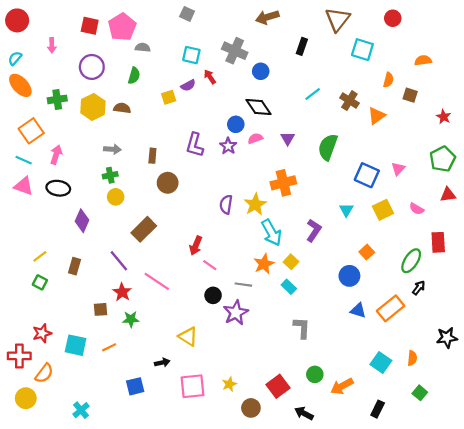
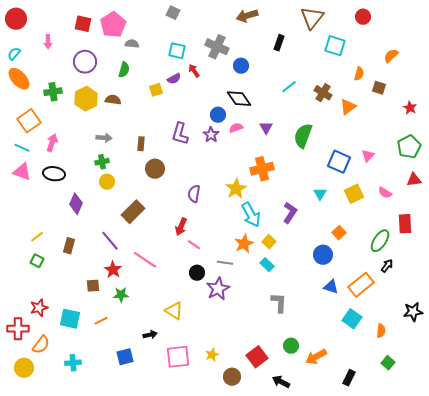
orange semicircle: (423, 60) -> (391, 56), turned -35
purple semicircle: (226, 204) -> (194, 194), moved
cyan square: (381, 362) -> (352, 319), moved
cyan cross: (81, 410) -> (73, 363), moved, turned 35

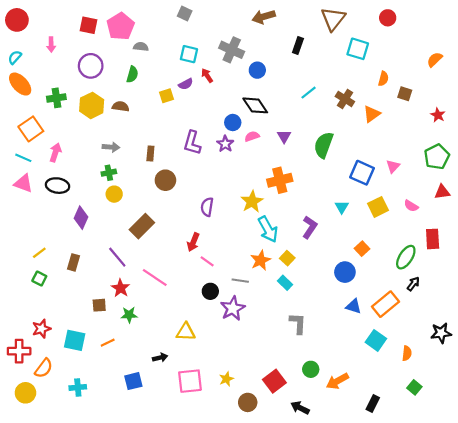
orange semicircle: (391, 56) -> (435, 59), moved
yellow triangle: (174, 311) -> (186, 332), turned -30

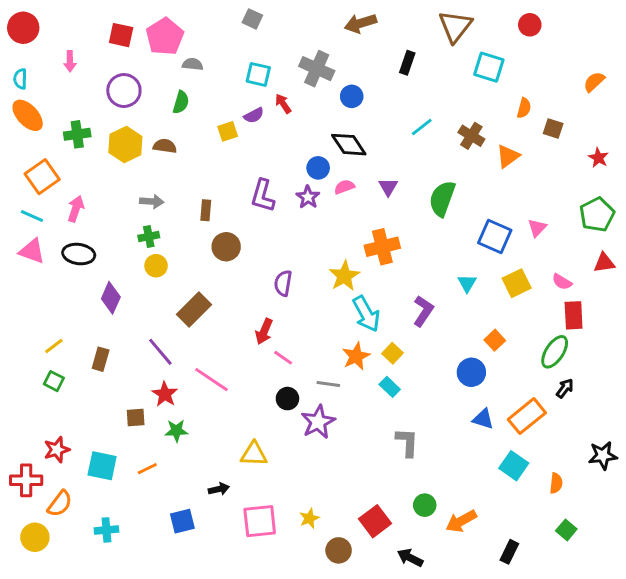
cyan semicircle: (15, 57) -> (20, 79), turned -40
red rectangle: (433, 239) -> (574, 315), moved

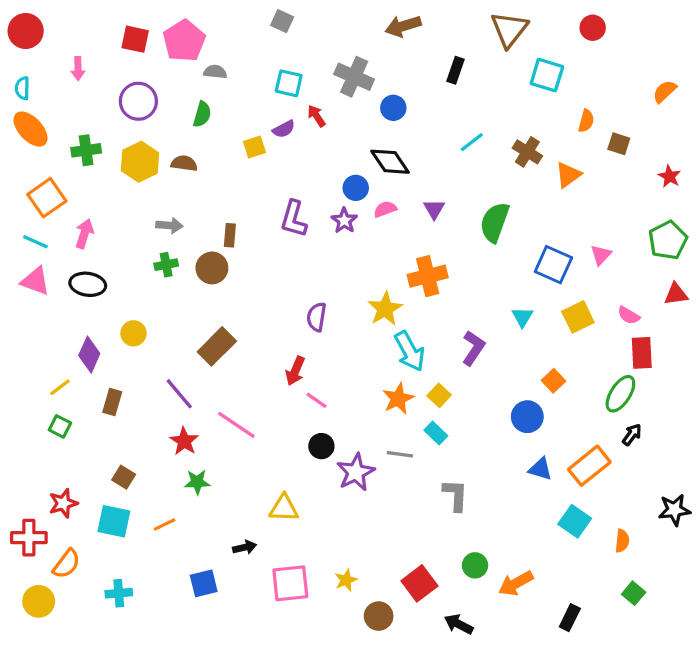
brown circle: (226, 247) -> (212, 268), moved
yellow circle: (156, 266) -> (133, 333), moved
purple diamond: (111, 298) -> (89, 355), moved
gray line: (328, 384) -> (400, 454), moved
brown square: (136, 418) -> (124, 477), moved, turned 36

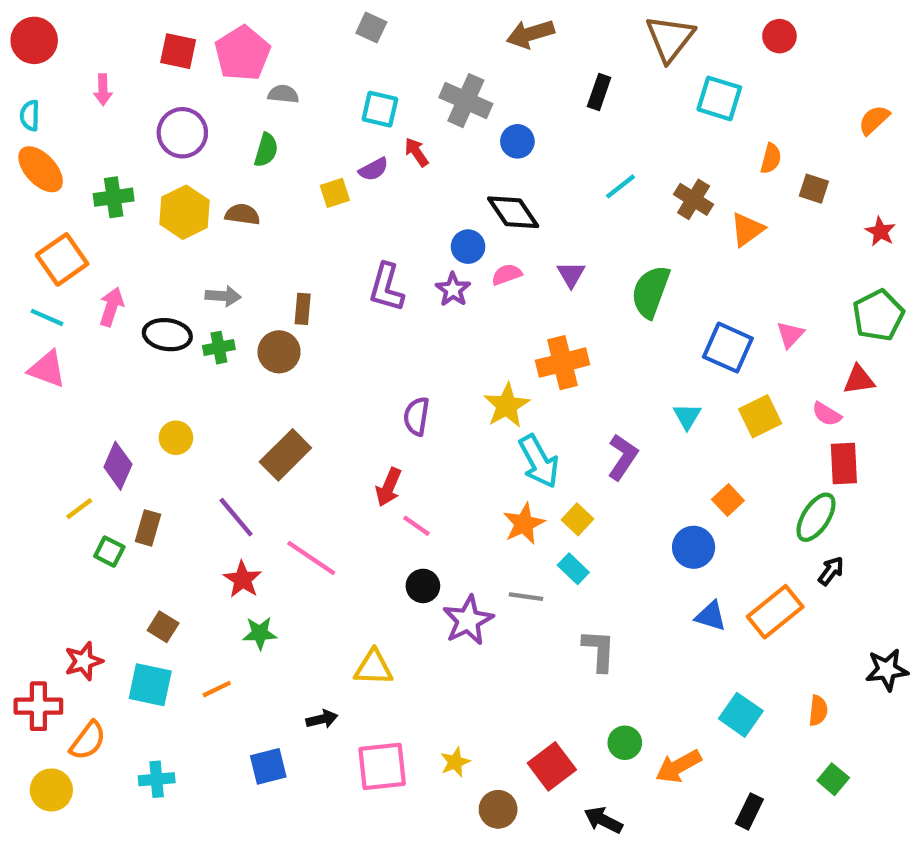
black ellipse: (88, 284) -> (167, 335), moved
red triangle: (676, 294) -> (859, 380), moved
green square: (60, 426) -> (109, 552), moved
cyan square: (575, 521) -> (741, 715), moved

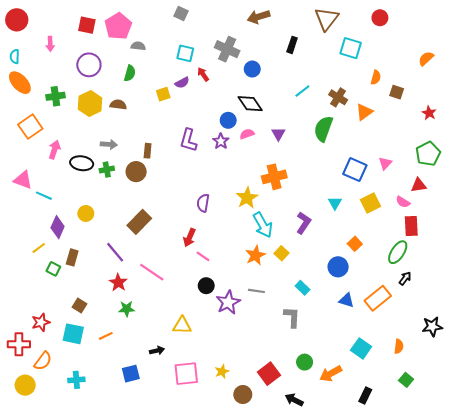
green semicircle: (651, 292) -> (323, 129), moved
cyan line: (47, 317) -> (44, 196), moved
cyan rectangle: (573, 569) -> (302, 288), moved

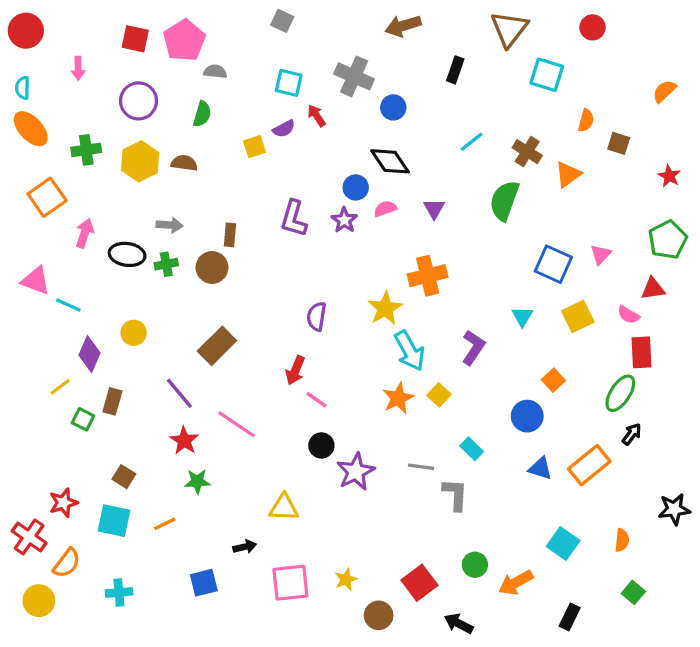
gray line: (256, 291) -> (421, 467), moved
red cross: (19, 344) -> (29, 537), turned 35

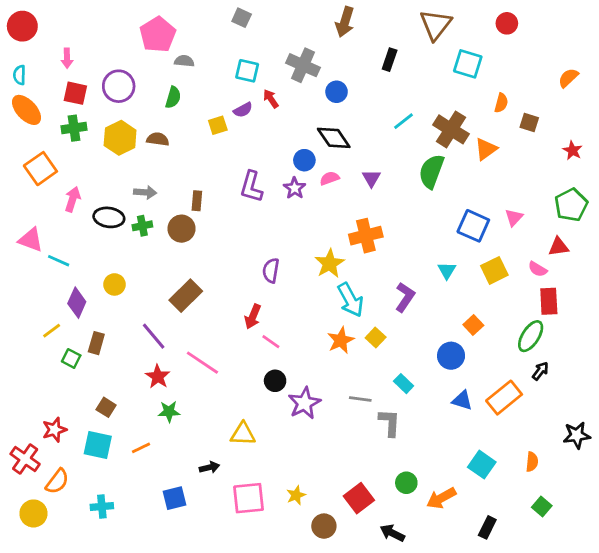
brown arrow: (403, 26) -> (345, 22), turned -56
red square: (135, 39) -> (75, 93), moved
brown cross: (527, 152) -> (451, 129), size x1.4

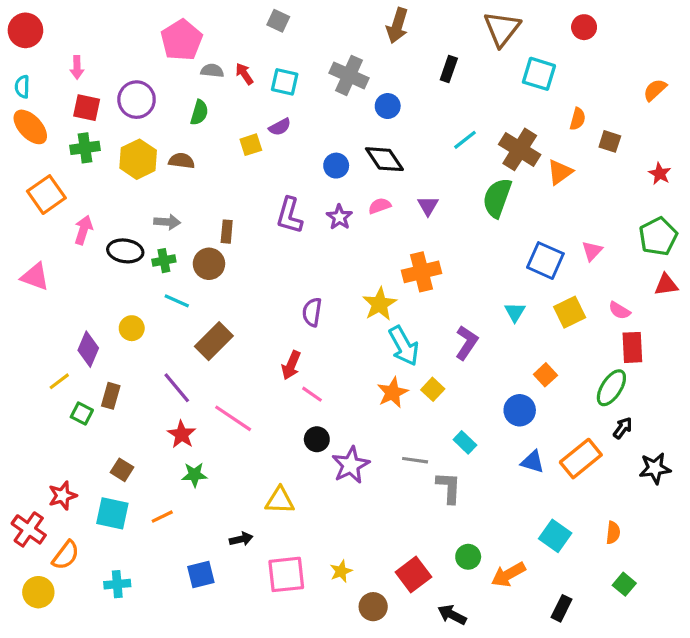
red arrow: (271, 99) -> (244, 74), moved
blue circle: (304, 160) -> (336, 166), moved
red triangle: (559, 247) -> (666, 285), moved
cyan line: (59, 261) -> (177, 301), moved
black star: (577, 435) -> (655, 468), moved

